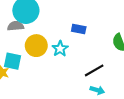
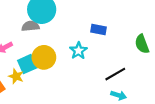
yellow circle: (36, 46) -> (44, 57), moved
cyan square: (12, 61) -> (27, 64), turned -36

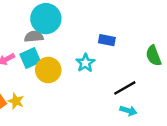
cyan square: (27, 64) -> (30, 58), moved
yellow star: (16, 76) -> (16, 101), moved

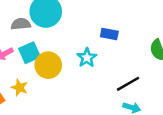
gray semicircle: (34, 37) -> (21, 24), moved
yellow star: (16, 101) -> (20, 88), moved

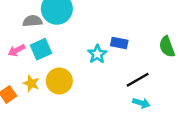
blue rectangle: (109, 34) -> (119, 43), moved
yellow circle: (48, 65) -> (59, 81), moved

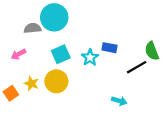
cyan square: (41, 49) -> (61, 54), moved
black line: (138, 80) -> (137, 67), moved
cyan arrow: (141, 103) -> (119, 101), moved

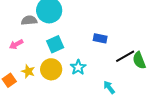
green semicircle: (152, 51) -> (139, 60), moved
cyan star: (90, 57) -> (78, 67), moved
cyan arrow: (119, 101) -> (109, 87), turned -144

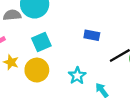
cyan star: (78, 67) -> (77, 76), moved
yellow star: (28, 71) -> (11, 62), moved

